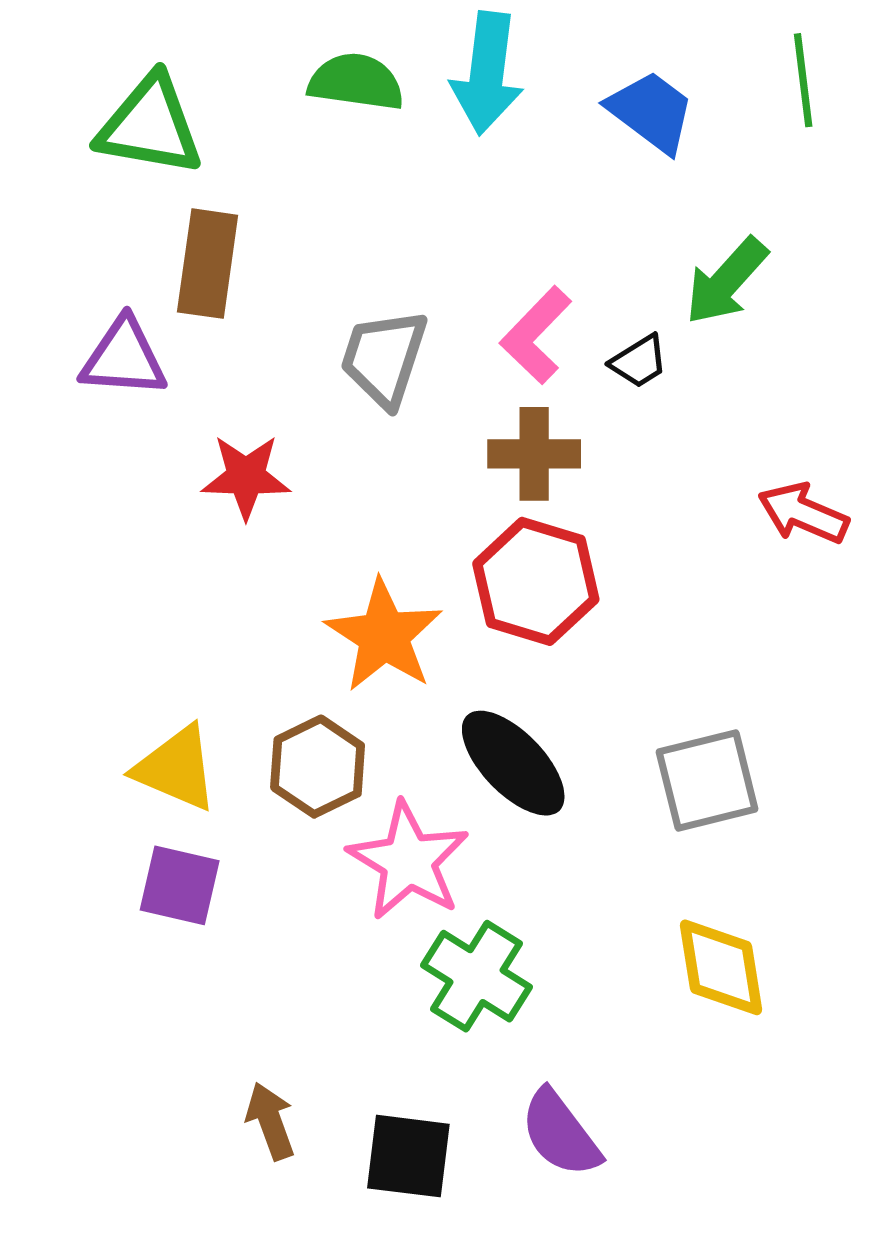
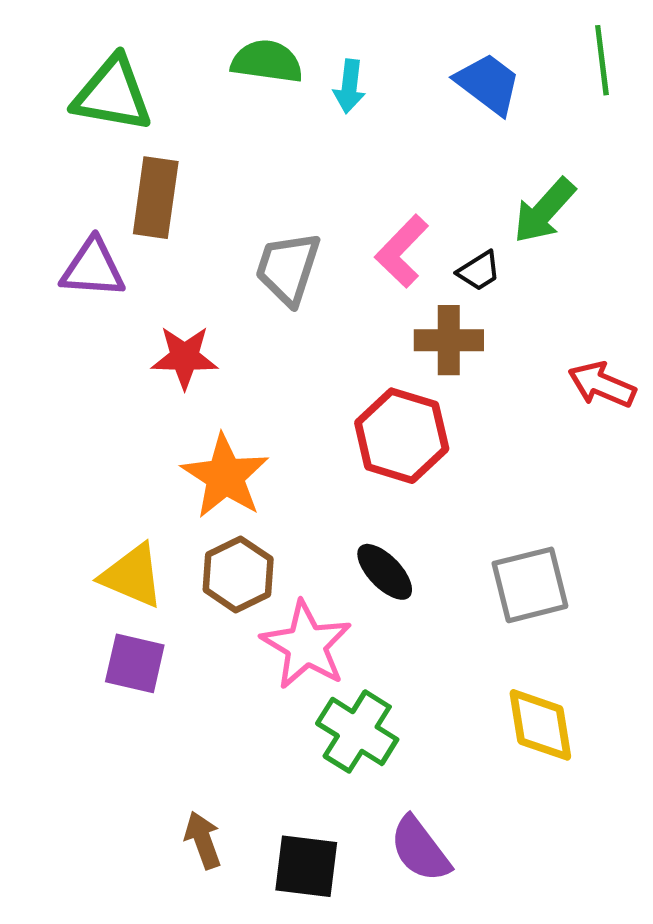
cyan arrow: (487, 73) -> (349, 86), moved, size x0.6
brown cross: (534, 454) -> (449, 340), moved
orange star: (384, 636) -> (225, 476), moved
black ellipse: (513, 763) -> (385, 572), size x0.7

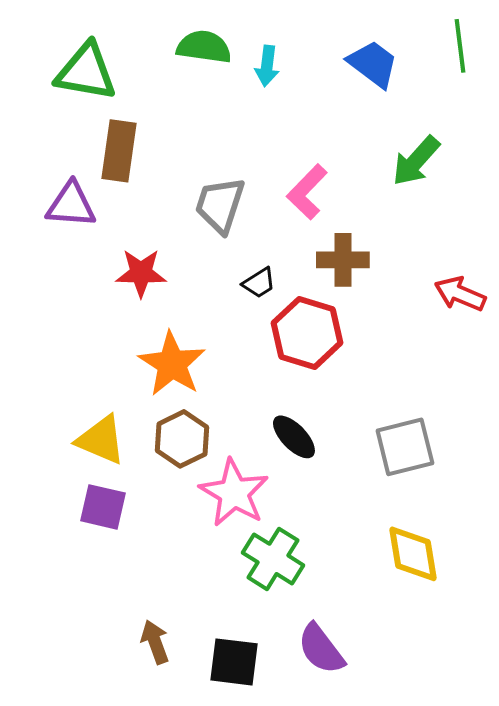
black trapezoid: (479, 271) -> (259, 283), moved

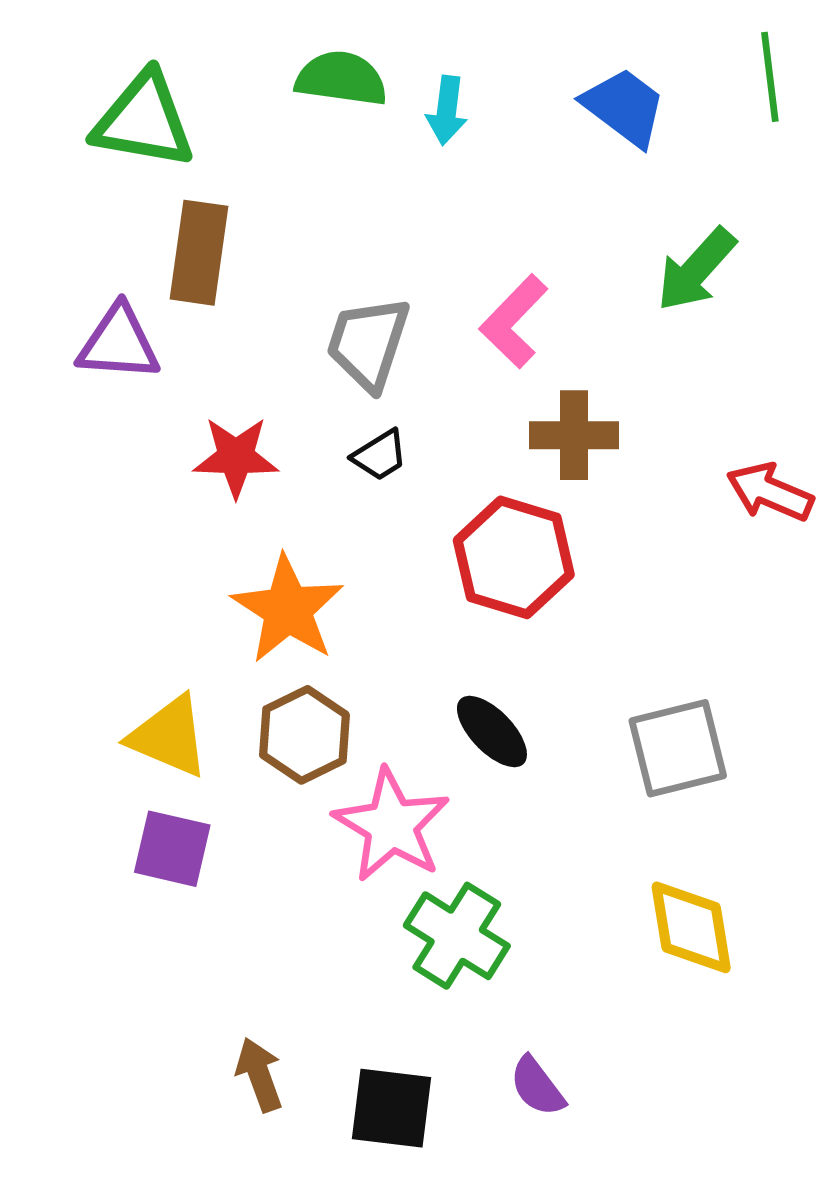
black trapezoid: (259, 283) -> (380, 455), moved
purple semicircle: (321, 649) -> (537, 1086), size x0.7

